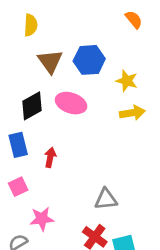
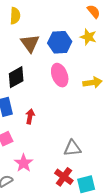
yellow star: (127, 81) -> (88, 37), moved
pink ellipse: (71, 103) -> (60, 75), moved, turned 50
pink star: (42, 219) -> (24, 163), turned -30

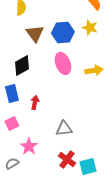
gray triangle: (72, 148) -> (64, 128), moved

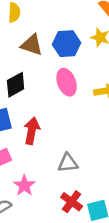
brown triangle: (35, 33) -> (32, 45), turned -36
red arrow: (35, 102) -> (32, 131), size x1.5

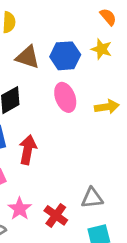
gray triangle: (68, 163) -> (92, 198), moved
red cross: (72, 202) -> (56, 215), moved

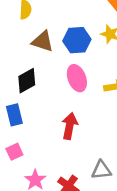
red arrow: (28, 150) -> (70, 126), moved

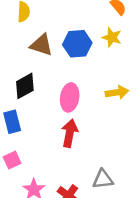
pink ellipse: (77, 78) -> (70, 97), moved, turned 30

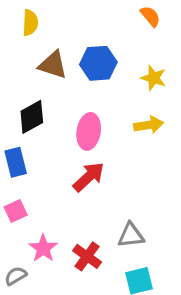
yellow star: (112, 37) -> (154, 78), moved
red arrow: (70, 133) -> (89, 177), turned 36

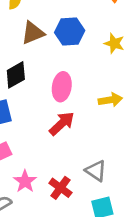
brown triangle: (53, 65) -> (33, 33), turned -40
yellow arrow: (149, 125) -> (110, 100), moved
gray triangle: (131, 235) -> (96, 171), turned 40

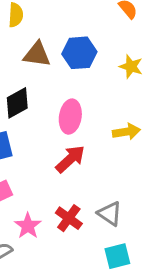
brown triangle: (33, 33) -> (37, 54), turned 30
red cross: (60, 188) -> (69, 218), moved

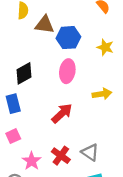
brown triangle: (37, 54) -> (45, 25), moved
pink ellipse: (70, 117) -> (67, 71), moved

